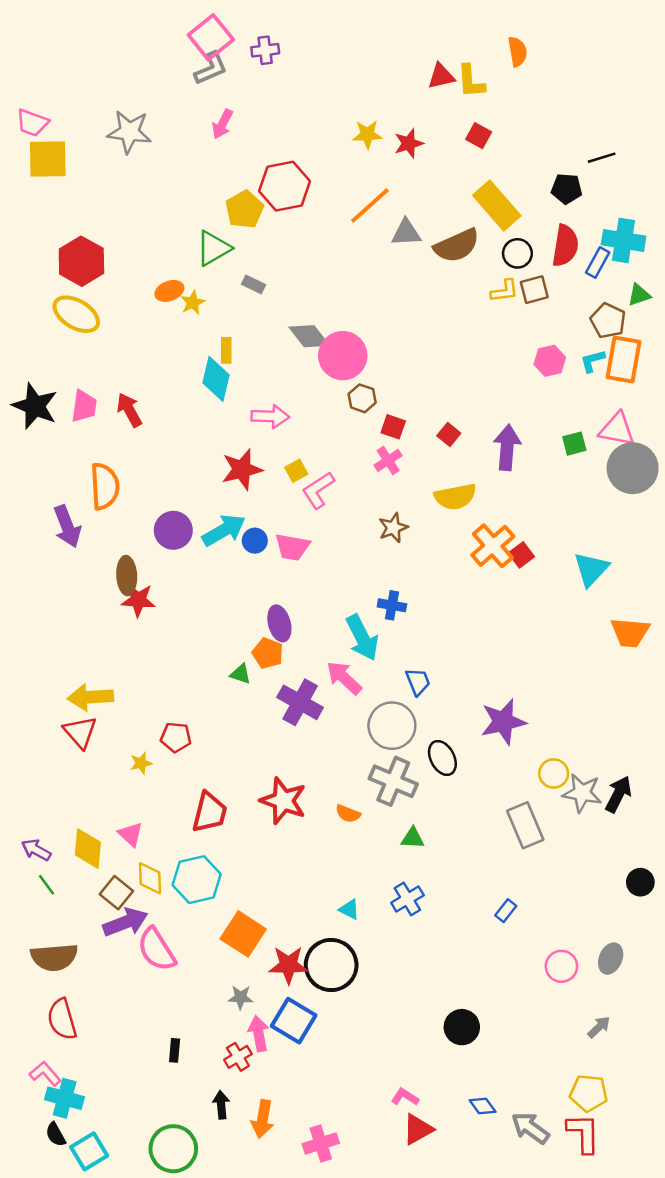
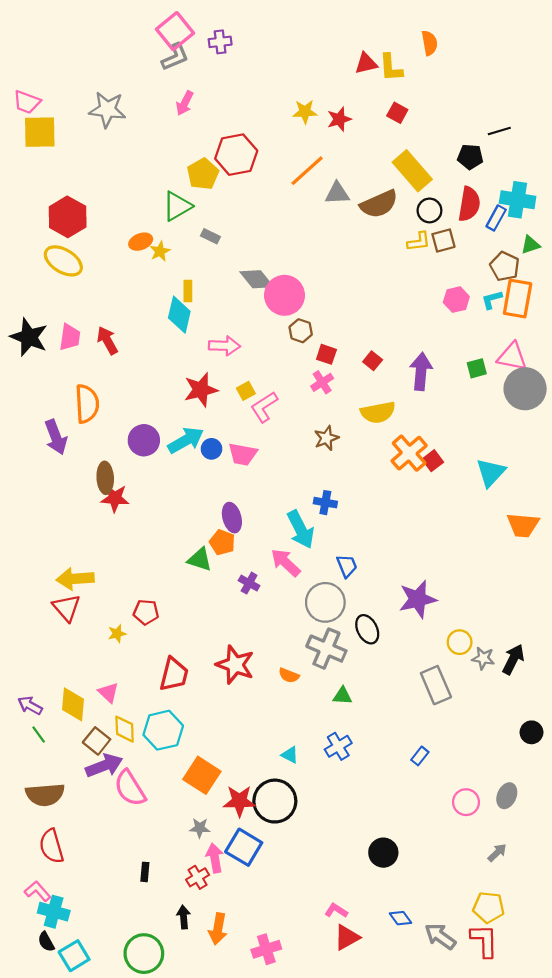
green triangle: (241, 674) -> (200, 559), size x1.4
purple cross: (300, 702) -> (249, 583), size x0.6
gray star: (582, 793) -> (483, 658), size x0.7

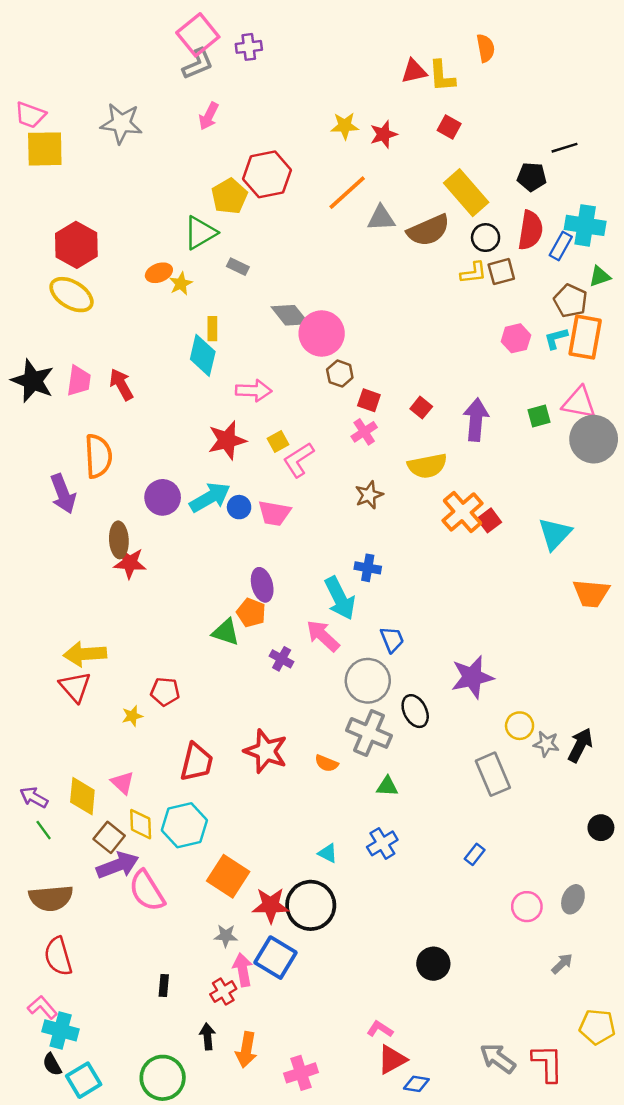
yellow pentagon: (489, 907) -> (597, 1027), moved
blue diamond: (400, 918) -> (416, 1084), moved, turned -45

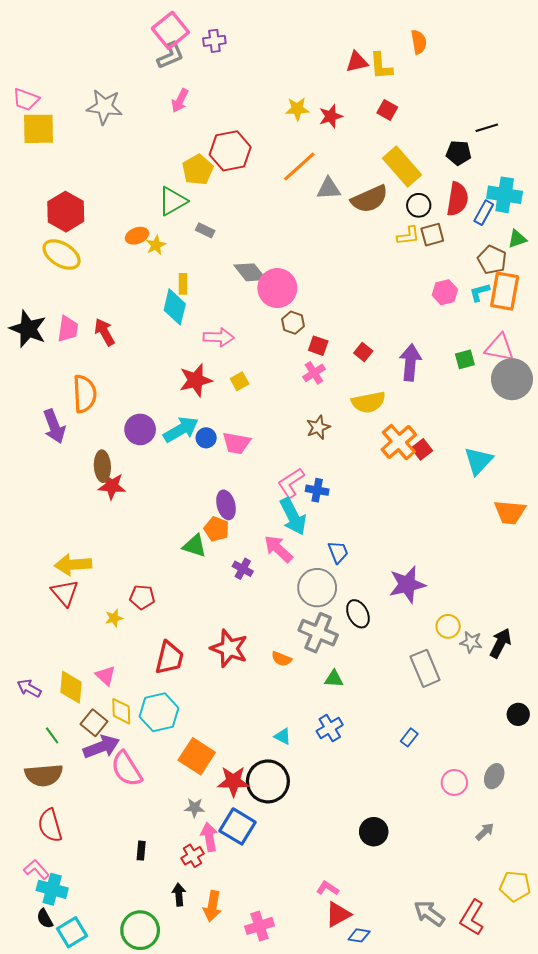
pink L-shape: (299, 460) -> (291, 483), moved
green line: (44, 830) -> (52, 735), moved
red L-shape: (547, 1063) -> (472, 918), turned -148

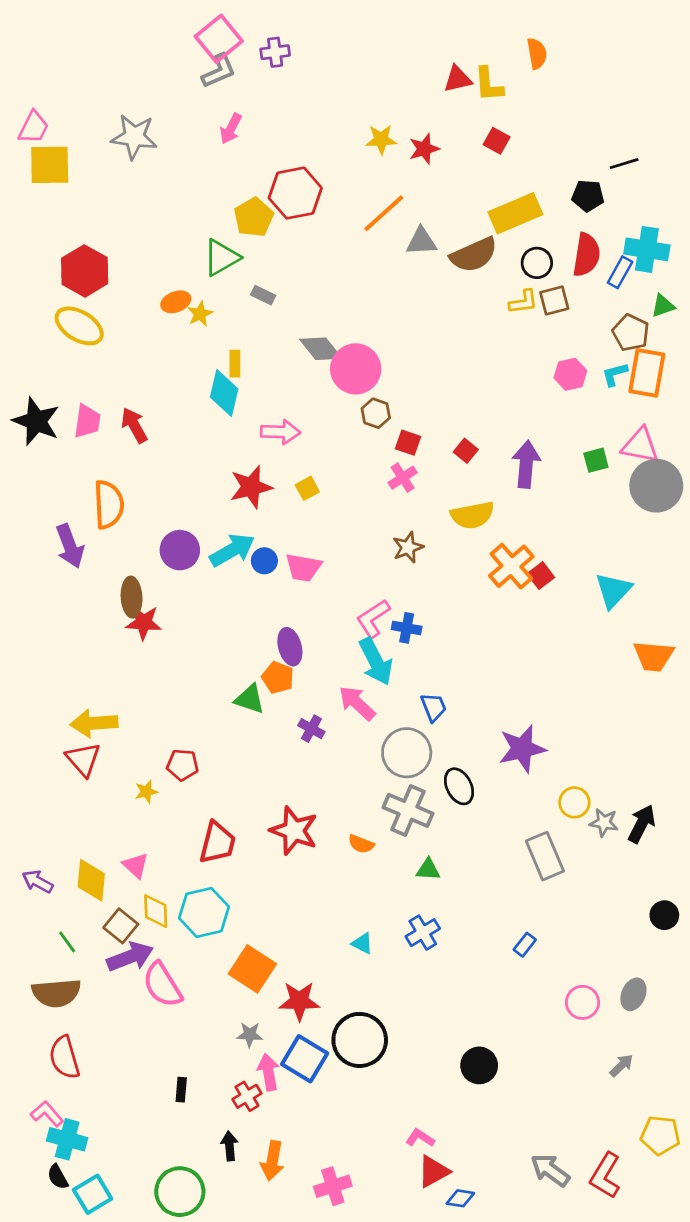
pink trapezoid: (26, 99) -> (34, 127), turned -84
yellow rectangle: (402, 167) -> (515, 213), turned -72
black circle: (268, 781) -> (360, 1040), moved

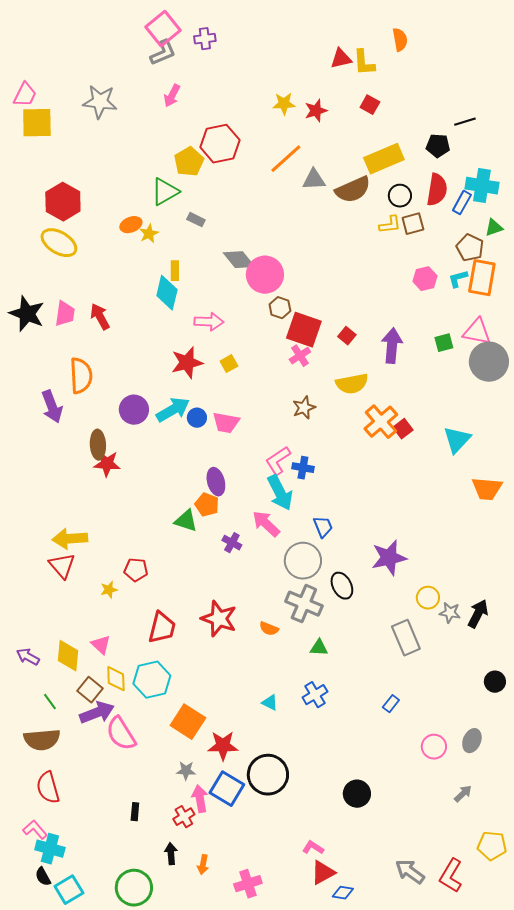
red square: (408, 443) -> (304, 330), size x1.8
orange arrow: (272, 1161) -> (203, 865), size x0.7

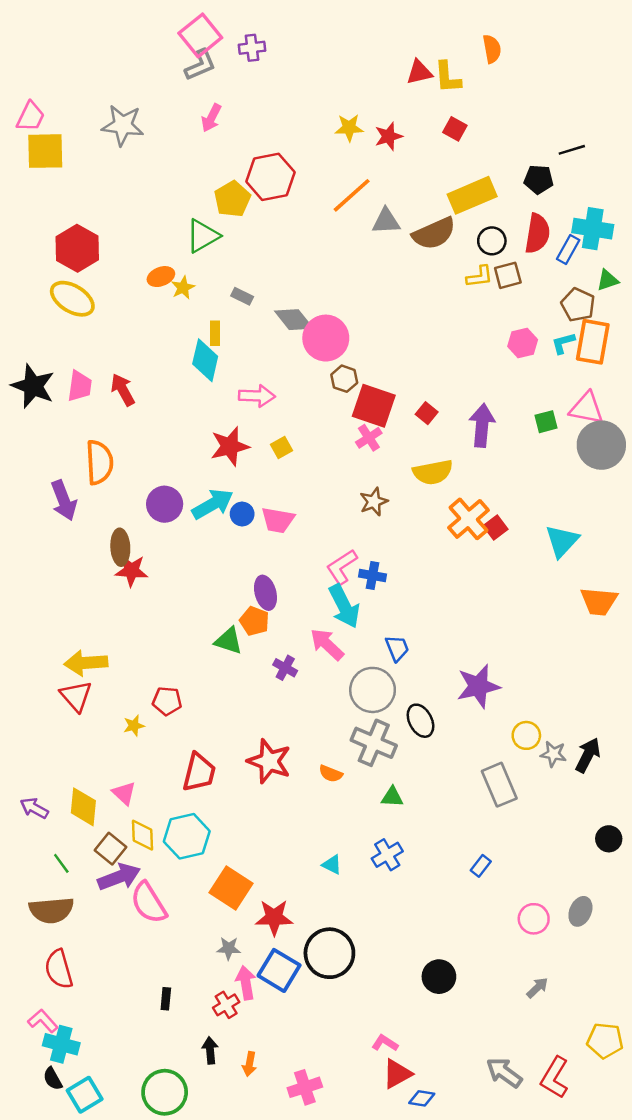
gray rectangle: (196, 220) -> (242, 296), moved
gray arrow: (463, 794) -> (537, 988), moved

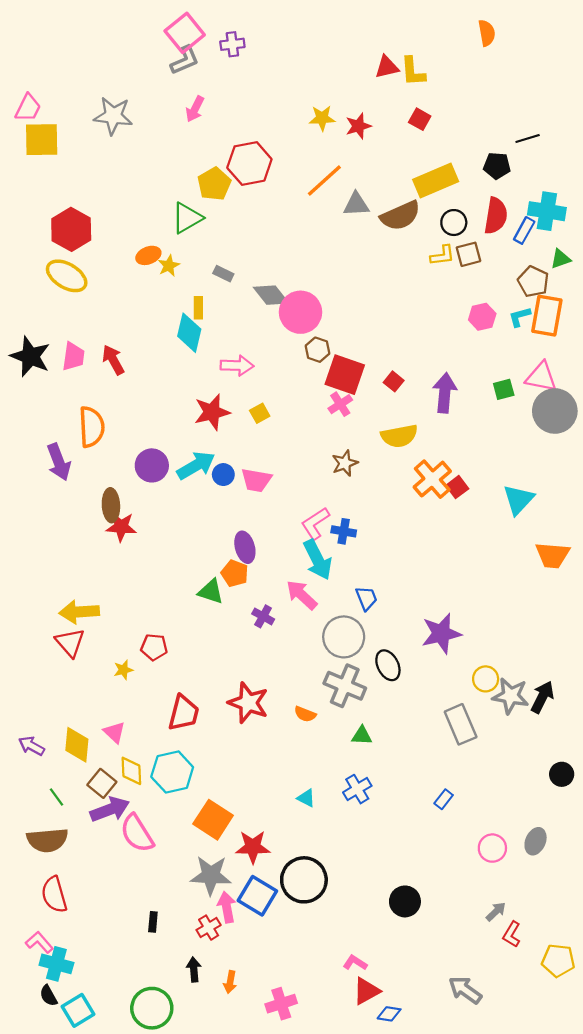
orange semicircle: (492, 49) -> (487, 33), moved
gray star: (553, 754) -> (511, 696), size x1.5
gray star: (229, 948) -> (211, 875), size x1.8
red L-shape: (555, 1077) -> (512, 934), moved, size x0.7

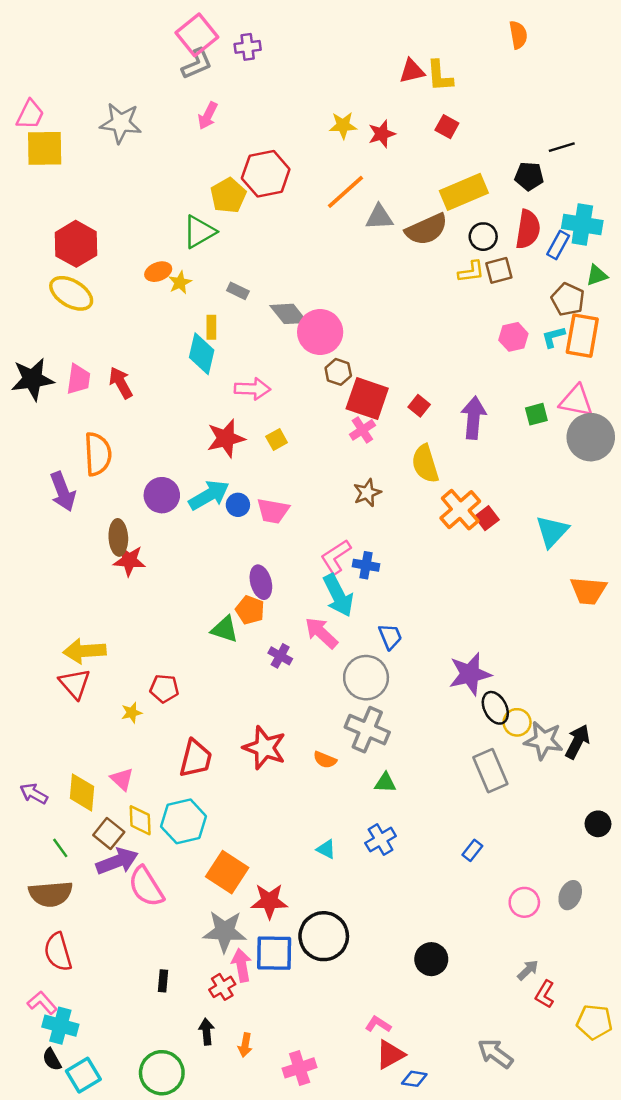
black star: (30, 356) -> (33, 379), turned -30
yellow semicircle: (399, 436) -> (425, 464), turned 84
black ellipse: (388, 665) -> (495, 708), moved
blue square: (257, 896) -> (274, 953), turned -30

